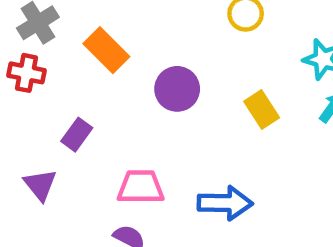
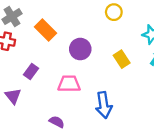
pink trapezoid: (141, 187) -> (69, 84), moved
blue arrow: (225, 203) -> (104, 105), turned 80

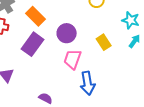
purple rectangle: (31, 71) -> (33, 44), moved, size x1.6
pink trapezoid: (69, 84) -> (73, 59), moved, turned -70

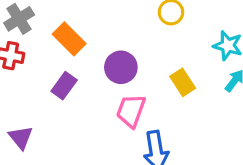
purple rectangle: (33, 44) -> (64, 86), size x0.7

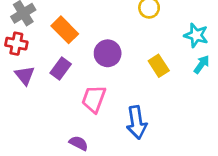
pink trapezoid: (131, 111) -> (94, 99), moved
purple triangle: (21, 137) -> (25, 75), moved

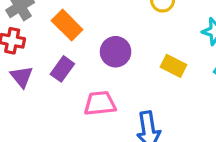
yellow rectangle: (159, 66) -> (174, 66), turned -30
pink trapezoid: (94, 99) -> (100, 103), turned 64

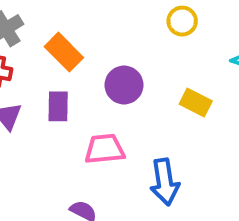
purple rectangle: (62, 69) -> (58, 106), turned -35

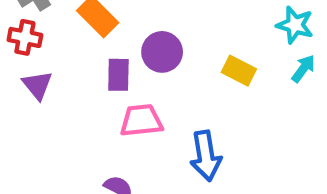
purple rectangle: (58, 106) -> (118, 75), moved

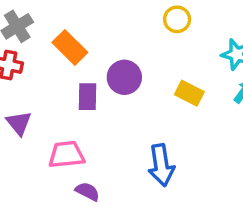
purple triangle: (37, 85) -> (19, 123), moved
pink trapezoid: (141, 120) -> (66, 155), moved

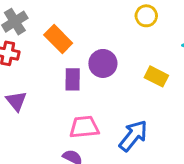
pink trapezoid: (66, 155) -> (84, 127), moved
blue arrow: (161, 165) -> (133, 136), turned -132

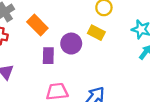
yellow rectangle: (156, 76) -> (96, 33), moved

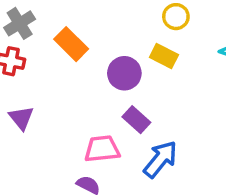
purple rectangle: (48, 56) -> (136, 120), moved, turned -49

